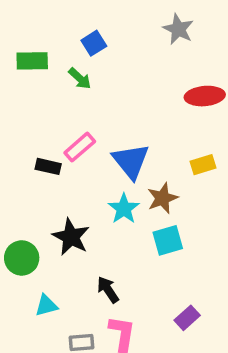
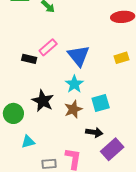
brown star: (162, 198) -> (73, 109), moved
black arrow: (108, 290) -> (94, 132), moved, turned 133
purple rectangle: (187, 318) -> (112, 149), size x1.5

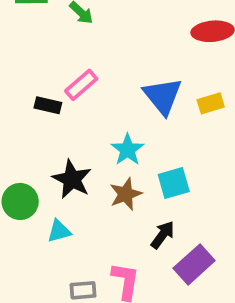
blue triangle: (79, 56) -> (163, 96), moved
black arrow: (94, 132) -> (163, 235), turned -63
cyan triangle: (28, 142) -> (59, 231), moved

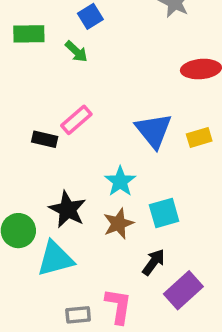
cyan triangle: (59, 231) -> (55, 259), size x1.6

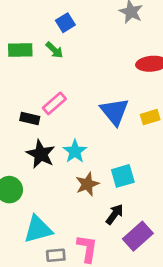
green rectangle: (29, 34) -> (20, 50), moved
cyan star: (120, 181) -> (75, 151), moved
black star: (68, 209) -> (41, 154), moved
cyan triangle: (55, 259) -> (38, 229), moved

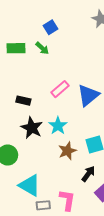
pink rectangle: (54, 103) -> (60, 89), moved
blue triangle: (115, 112) -> (88, 95), turned 30
cyan triangle: (38, 229) -> (30, 185), turned 45

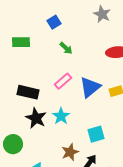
green arrow: (42, 48) -> (66, 48), moved
black rectangle: (23, 101) -> (28, 92), size x1.5
brown star: (67, 151) -> (70, 152), moved

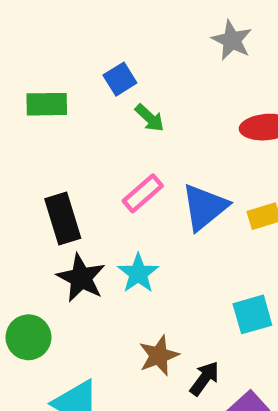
blue square: (54, 22) -> (120, 79), moved
black rectangle: (28, 92) -> (63, 218), turned 60
cyan square: (96, 134) -> (252, 314), moved

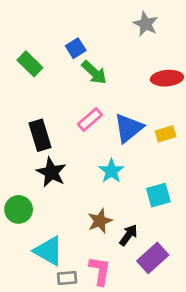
green rectangle: (47, 104) -> (30, 64), turned 45
green arrow: (150, 118) -> (94, 72), size x1.4
cyan star: (138, 273) -> (111, 171), moved

